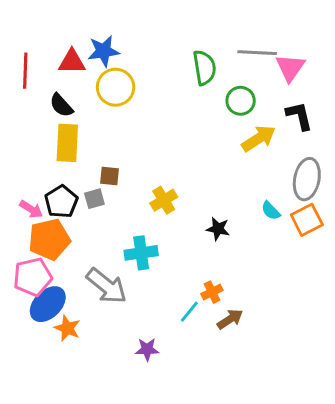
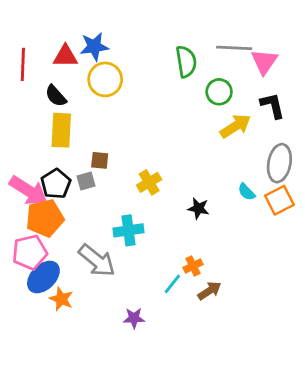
pink arrow: (31, 209) -> (28, 191), size x1.8

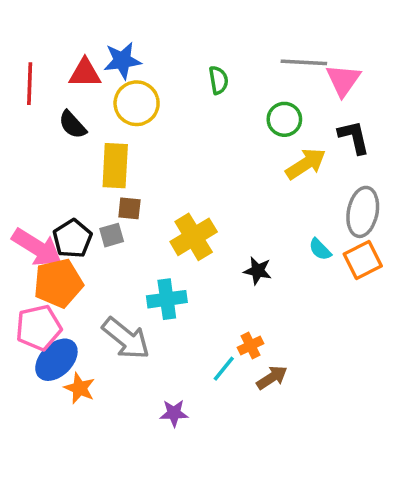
green semicircle: (186, 62) -> (218, 80), moved, size x0.7
yellow rectangle: (61, 130) -> (115, 166), moved
yellow cross: (149, 182) -> (194, 237), size x1.4

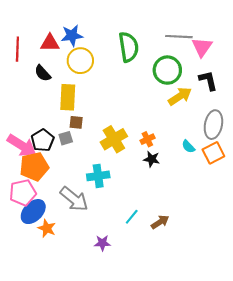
green semicircle: (218, 80) -> (129, 47), size x1.8
green circle: (284, 119) -> (167, 70), size x1.4
orange cross: (251, 345) -> (147, 139), moved

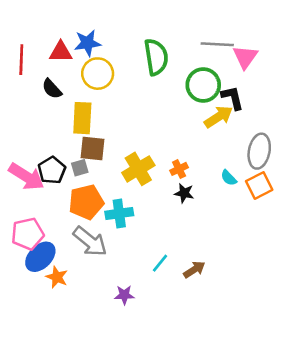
black L-shape: (208, 81) -> (232, 98), moved
brown square: (76, 122) -> (93, 149), size x1.5
orange pentagon: (34, 166) -> (86, 202), moved

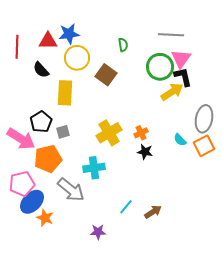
green semicircle: (156, 57) -> (123, 45), size x0.5
pink triangle: (245, 57) -> (181, 59), moved
brown square: (93, 149) -> (106, 75), moved, turned 30
black pentagon: (52, 170) -> (41, 122), moved
orange pentagon: (86, 202) -> (48, 159), moved

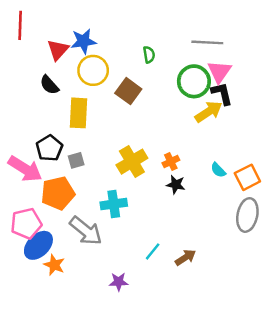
red triangle: (48, 41) -> (58, 50), turned -48
red line: (17, 47) -> (20, 25), moved
gray ellipse: (204, 119) -> (247, 215), moved

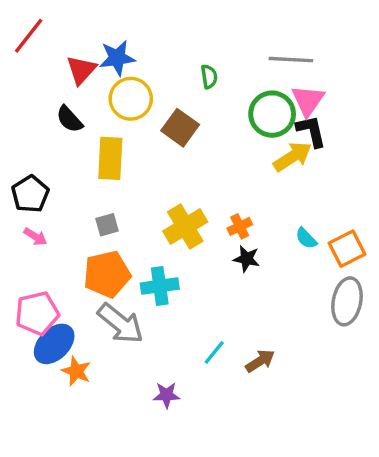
red line: (20, 25) -> (29, 36), turned 36
black pentagon: (49, 148) -> (30, 194), moved
pink arrow: (25, 169) -> (35, 237), size x0.5
orange pentagon: (58, 193) -> (107, 274), moved

